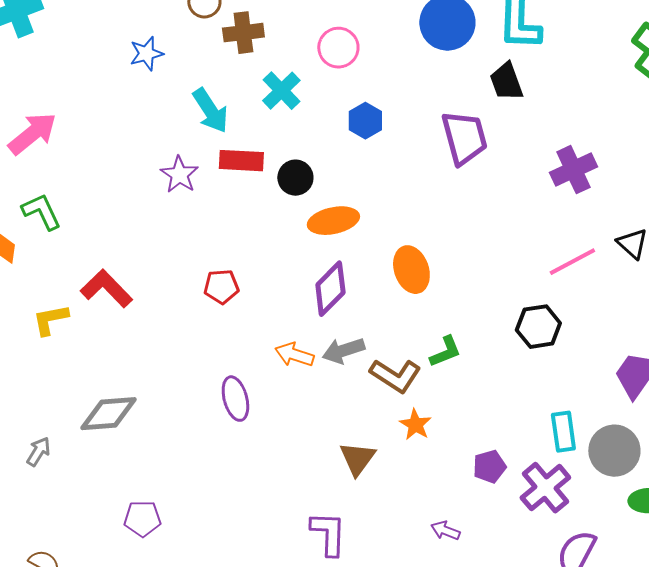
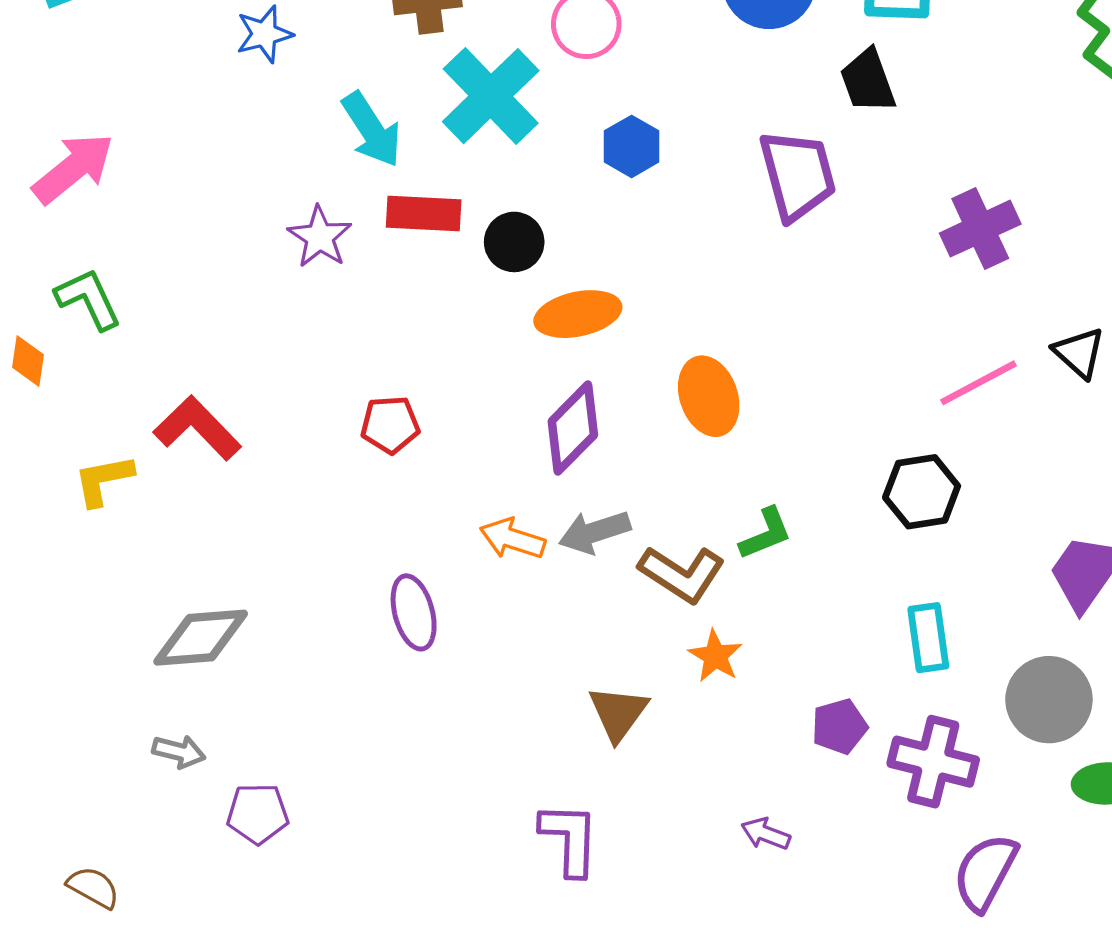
cyan cross: (281, 91) -> (491, 96), size x1.5
cyan rectangle: (563, 432) -> (928, 638), moved
gray arrow: (38, 452) -> (179, 752), moved, turned 72
purple cross: (545, 488) -> (933, 762), turned -36

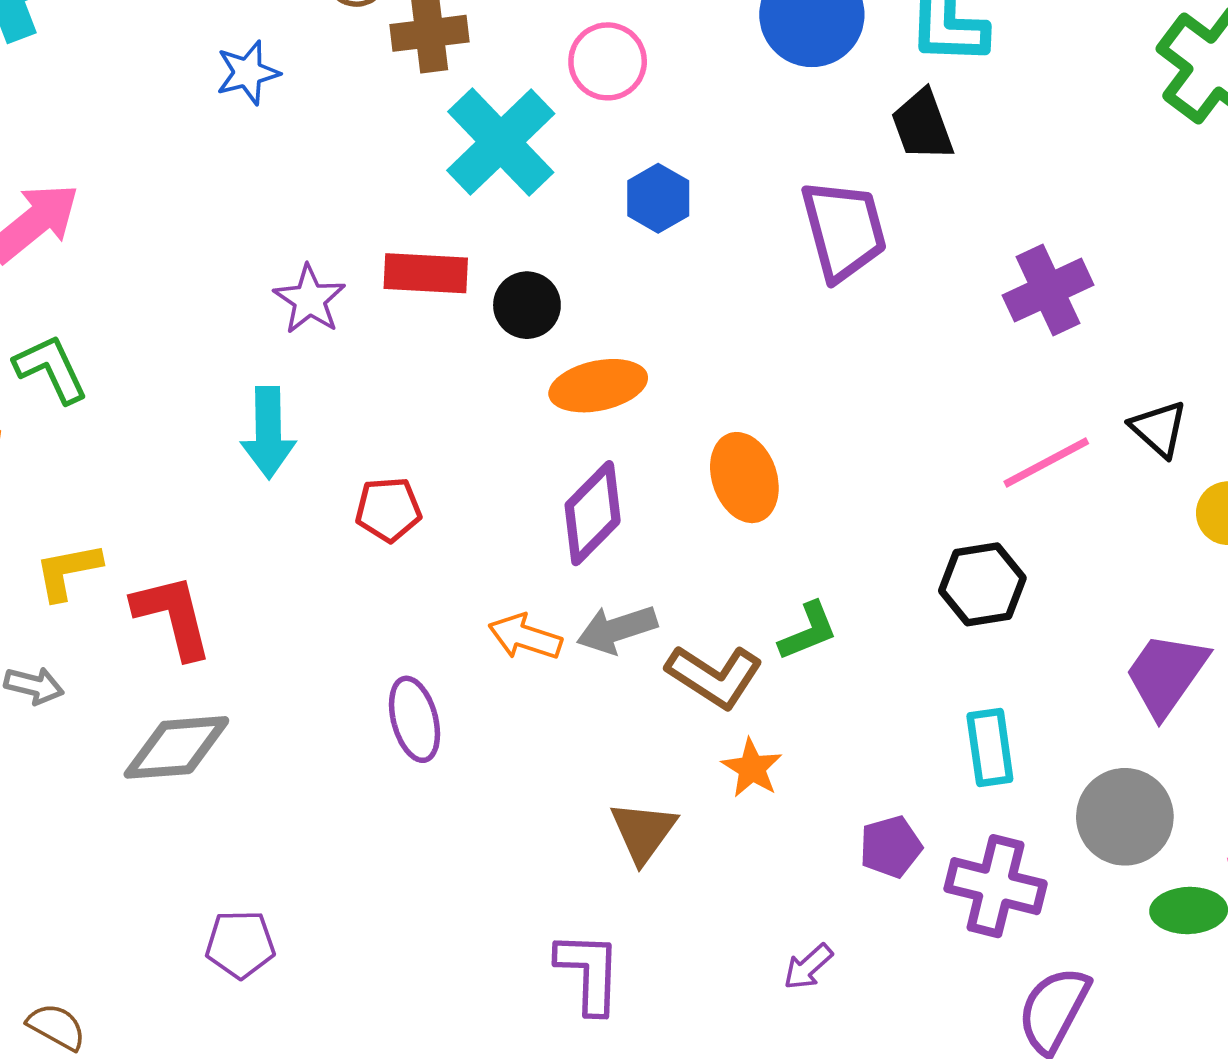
cyan arrow: (372, 130) -> (268, 433), moved, turned 32
red L-shape: (197, 428) -> (173, 616), moved, turned 30
gray arrow: (179, 752) -> (34, 686), moved
purple arrow: (766, 834) -> (808, 967), turned -63

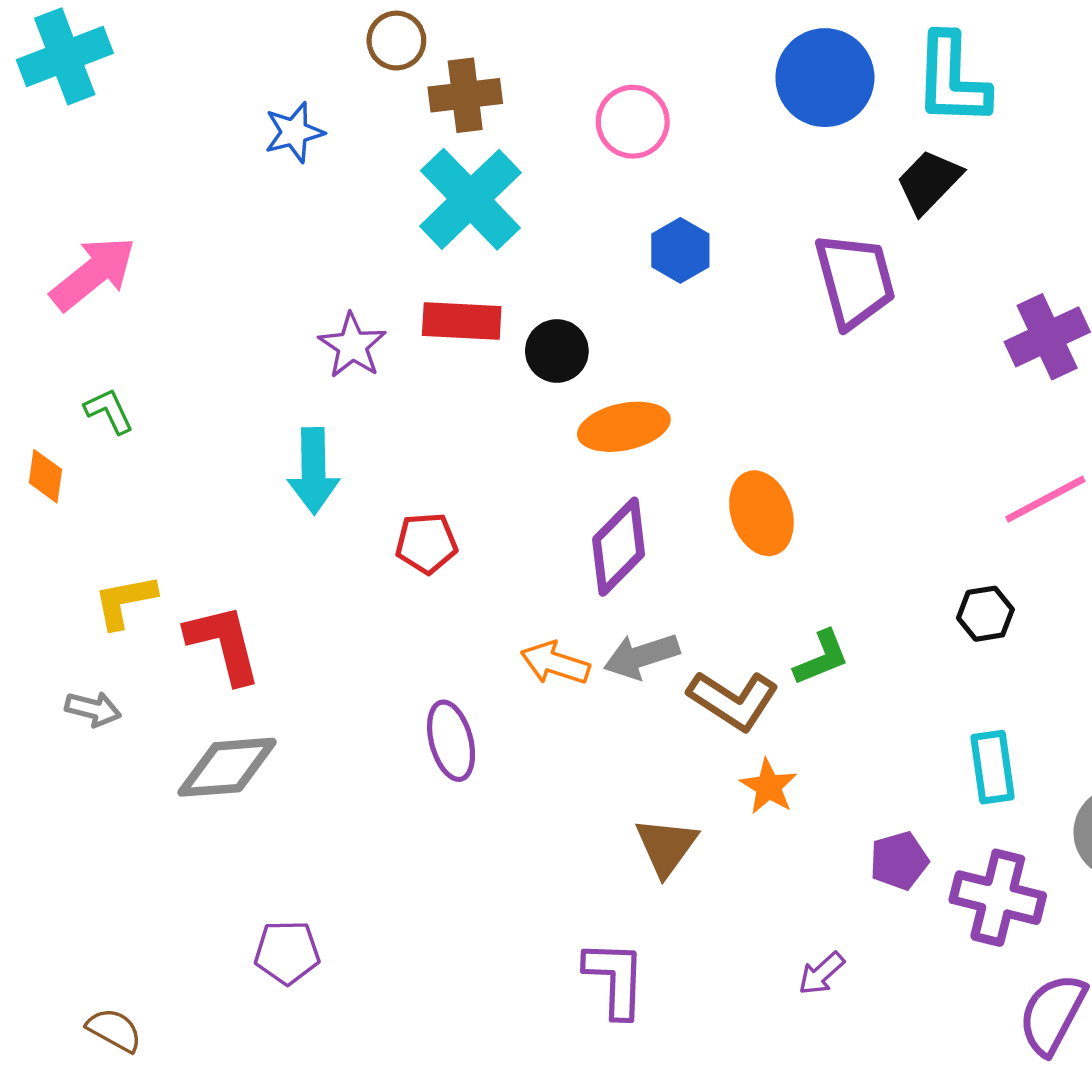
black trapezoid: (922, 125) -> (929, 182), turned 64
cyan cross: (501, 142) -> (470, 199), moved
green L-shape: (51, 369) -> (109, 411), size x0.7
black hexagon: (982, 584) -> (985, 614), size x0.7

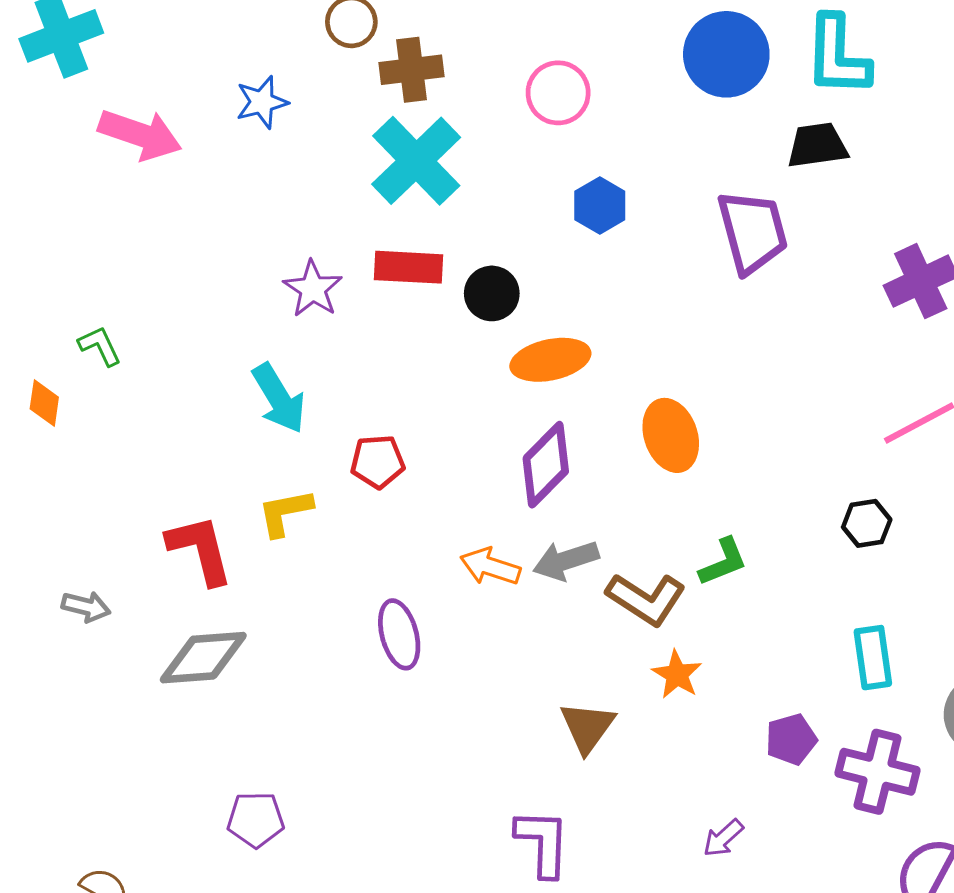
black trapezoid: (929, 182) -> (817, 145), turned 38
pink arrow: (93, 273) -> (140, 135), moved, turned 58
cyan arrow: (314, 471) -> (279, 398), turned -30
yellow L-shape: (125, 601) -> (285, 513), moved

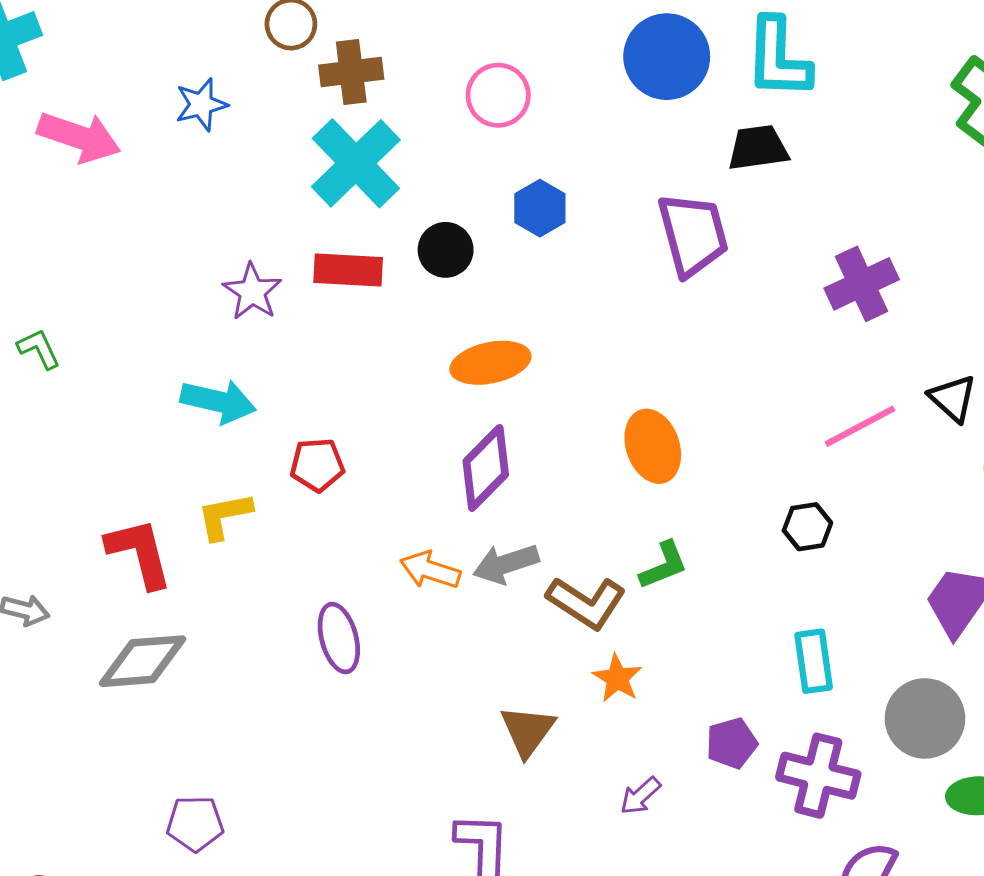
black circle: (492, 293) -> (446, 250), moved
cyan arrow: (279, 398) -> (218, 401), turned -46
orange ellipse: (671, 435) -> (653, 446), moved
purple arrow: (723, 838) -> (640, 796), moved

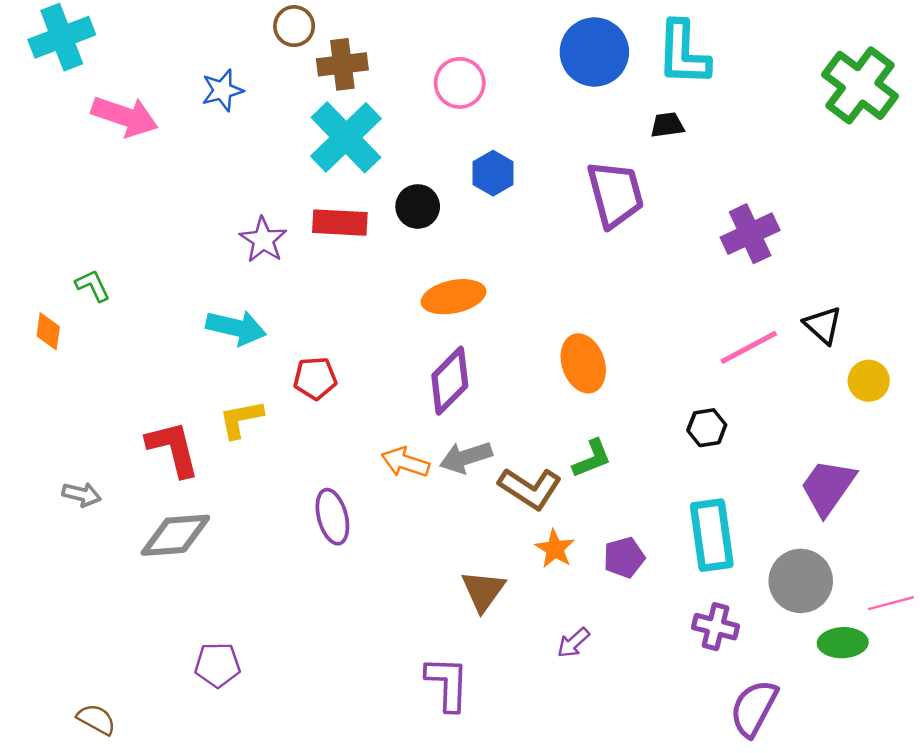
black trapezoid: (758, 148) -> (667, 125), size x0.7
cyan rectangle: (814, 661) -> (712, 535), size x1.4
purple pentagon: (732, 743) -> (624, 557), moved
purple cross: (818, 776) -> (715, 627), size x0.7

